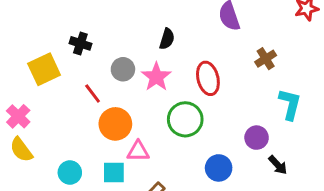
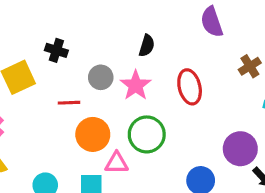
red line: (93, 94) -> (69, 103), turned -55
green circle: (185, 119) -> (147, 134), moved
purple circle: (257, 138) -> (240, 149), size x1.4

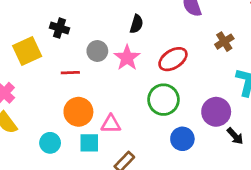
red ellipse: (190, 87) -> (173, 59), turned 72
orange circle: (93, 134) -> (78, 112), moved
green circle: (147, 134) -> (163, 100), moved

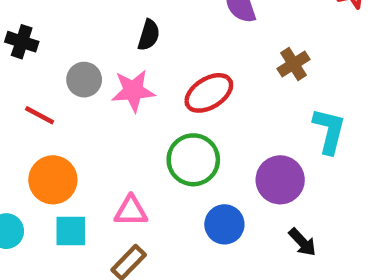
pink star: (127, 58) -> (133, 91), turned 30
red line: (70, 73) -> (40, 115), turned 30
pink triangle: (111, 124) -> (131, 211), moved
black arrow: (235, 136) -> (302, 242), moved

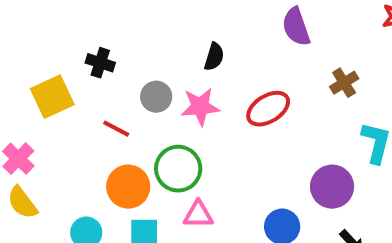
green circle: (193, 160) -> (178, 169), moved

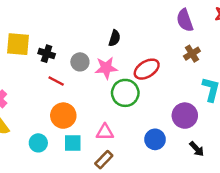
purple semicircle: (296, 27) -> (185, 20), moved
black cross: (100, 63) -> (47, 54), moved
yellow square: (52, 97) -> (18, 44), moved, turned 30
green circle: (178, 169) -> (125, 93), moved

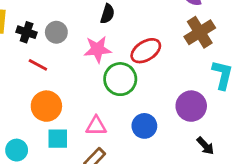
brown cross: (192, 54) -> (200, 32), size x1.5
gray circle: (80, 62) -> (56, 32), moved
blue circle: (155, 139) -> (144, 126), moved
cyan circle: (38, 143) -> (17, 150), moved

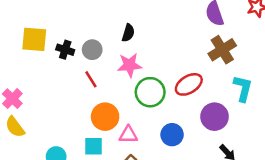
black semicircle: (107, 14) -> (128, 33), moved
red ellipse: (146, 51) -> (189, 84), moved
red line: (38, 65) -> (91, 79), moved, turned 30
orange circle: (46, 106) -> (105, 117), moved

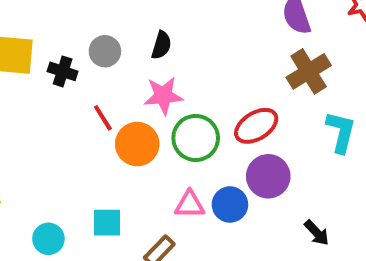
gray circle: (92, 50) -> (105, 51), moved
orange circle: (105, 117) -> (137, 144), moved
purple circle: (215, 117) -> (268, 176), moved
pink triangle: (128, 135) -> (190, 205), moved

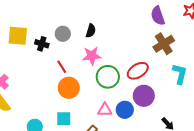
orange circle: (137, 144) -> (69, 88), moved

